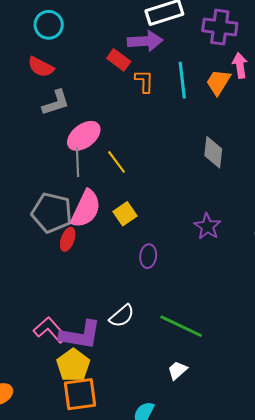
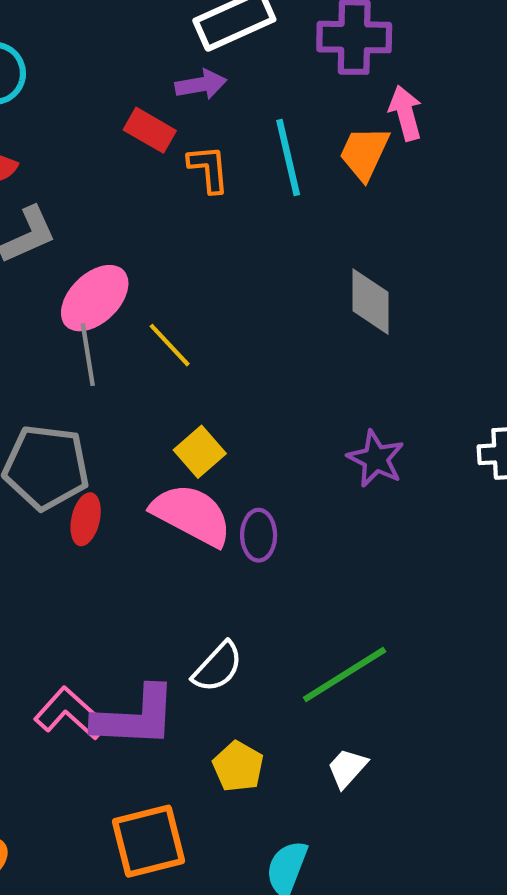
purple arrow: (145, 41) -> (201, 85), size x0.7
pink semicircle: (86, 209) -> (192, 515), moved, turned -81
green line: (181, 326) -> (345, 674), turned -51
yellow pentagon: (73, 365) -> (238, 766), moved, size x0.7

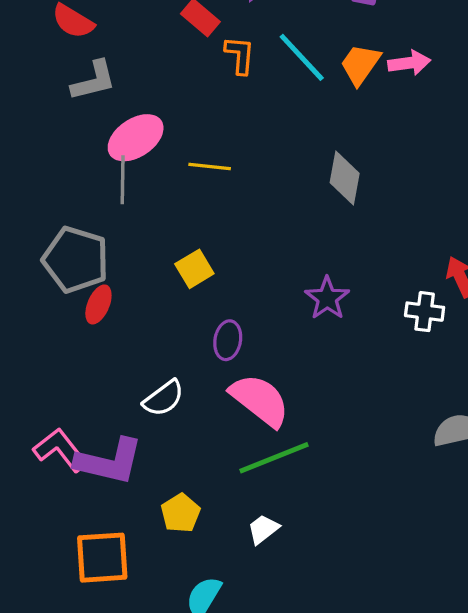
pink arrow: (406, 113) -> (409, 63), moved, turned 87
cyan line: (288, 157) -> (302, 57), turned -40
yellow line: (170, 345) -> (210, 167), moved, turned -51
pink semicircle: (192, 515) -> (260, 400), moved
white semicircle: (218, 667) -> (164, 398), moved

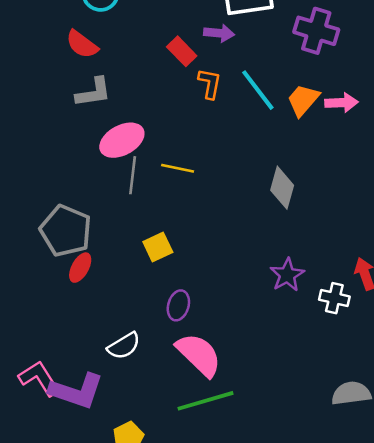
gray line: (123, 180) -> (133, 175), moved
purple star: (327, 298) -> (287, 275), moved

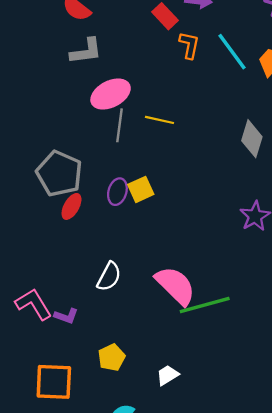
purple ellipse: (178, 305) -> (117, 192), moved
white semicircle: (124, 346) -> (109, 277), turned -32
purple L-shape: (76, 391) -> (66, 316), size x0.5
green line: (206, 401) -> (205, 305), moved

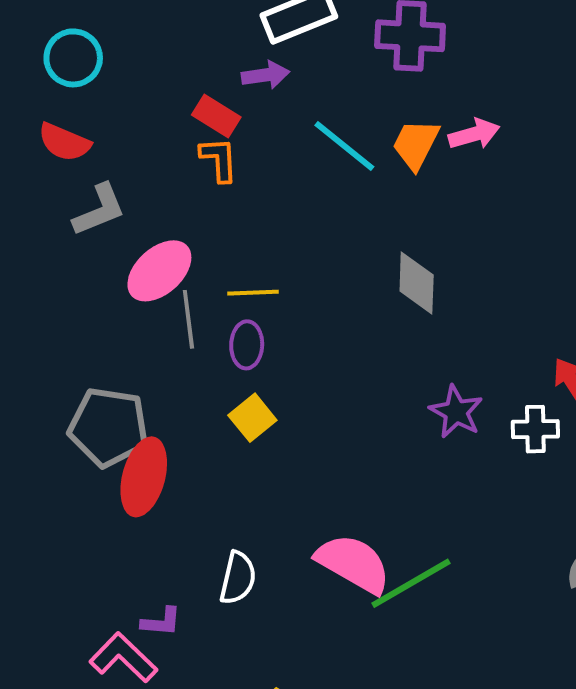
orange L-shape: (189, 45) -> (219, 159), moved
purple ellipse: (117, 192) -> (247, 345), moved
red ellipse: (71, 206) -> (144, 477), size x1.6
purple L-shape: (66, 316) -> (161, 622), moved

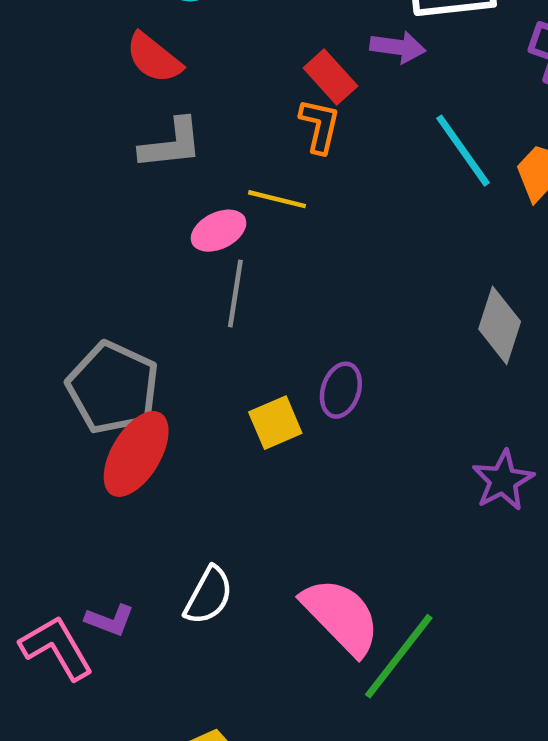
pink ellipse: (159, 271) -> (219, 231), size x0.7
yellow line: (253, 293) -> (277, 199), moved
purple ellipse: (247, 345) -> (341, 390), moved
green line: (411, 583) -> (399, 656), turned -38

